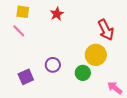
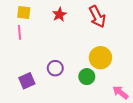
red arrow: (106, 30) -> (97, 17), moved
pink line: (19, 31) -> (20, 32), turned 40

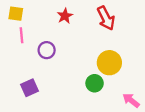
yellow square: (24, 12) -> (16, 14), moved
purple circle: (55, 68) -> (47, 50), moved

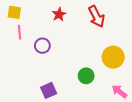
yellow circle: (109, 63) -> (113, 57), moved
purple square: (29, 88) -> (49, 90), moved

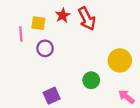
yellow square: (14, 12) -> (38, 23), moved
red arrow: (96, 17) -> (87, 19), moved

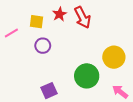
pink line: (21, 34) -> (11, 33), moved, turned 64
green circle: (91, 80) -> (87, 76), size x1.5

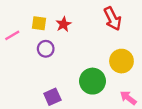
red star: (59, 14) -> (64, 24), moved
red arrow: (83, 17) -> (113, 19), moved

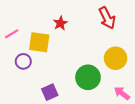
yellow square: (39, 23) -> (39, 42), moved, size x1.5
purple circle: (46, 49) -> (23, 61), moved

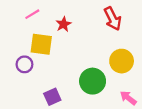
pink line: (12, 34) -> (32, 14), moved

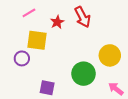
red arrow: (113, 19) -> (83, 17), moved
purple square: (52, 97) -> (47, 88), turned 35

